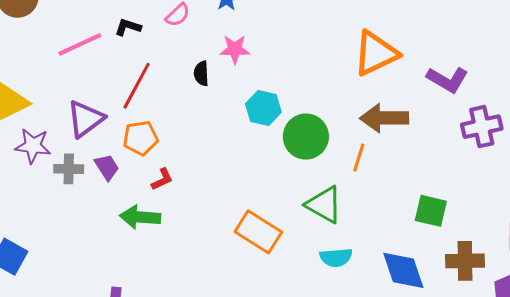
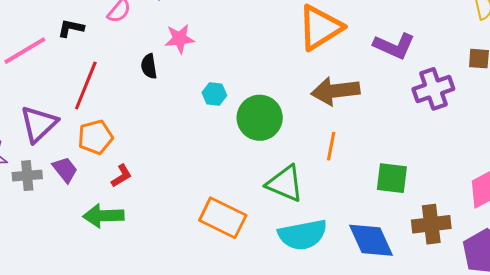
cyan hexagon: (263, 108) -> (214, 94), size x0.7
orange line: (359, 158) -> (331, 146), moved
cyan semicircle: (336, 257) -> (303, 235), size x1.5

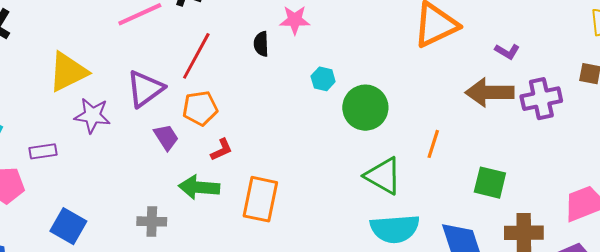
purple L-shape: (394, 46) -> (507, 51), size x0.6
brown arrow: (335, 91) -> (490, 92), moved
gray cross: (27, 176) -> (152, 221), moved
orange rectangle: (223, 218) -> (260, 199), moved, turned 69

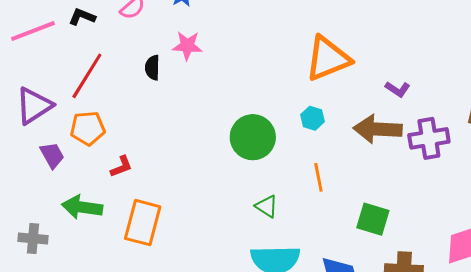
cyan hexagon: (323, 79) -> (313, 118), moved
orange line: (433, 144) -> (318, 177), turned -32
red L-shape: (221, 150) -> (121, 167), moved
green triangle: (383, 176) -> (267, 206), size x0.6

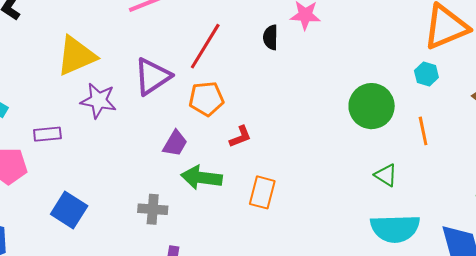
cyan hexagon: (313, 118) -> (426, 74), moved
purple trapezoid: (52, 155) -> (175, 143), moved, turned 60
orange line: (318, 177) -> (423, 131), moved
orange rectangle: (143, 223) -> (262, 192), size x0.7

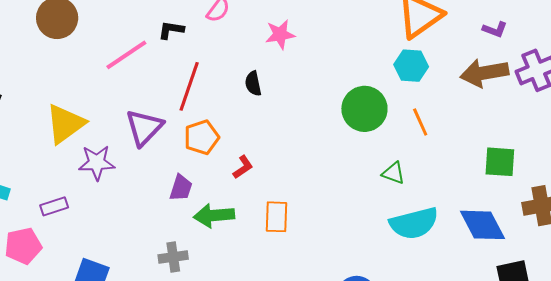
black semicircle: (271, 37) -> (253, 84), moved
cyan hexagon: (426, 74) -> (411, 66), size x1.4

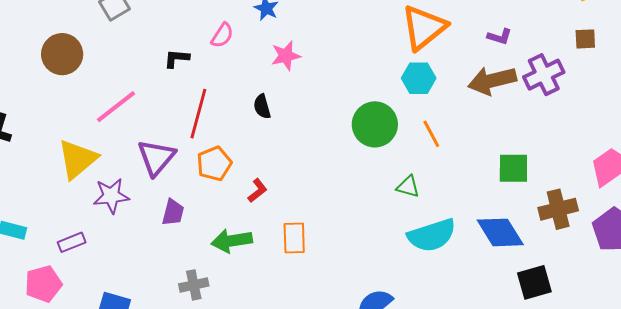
pink line: (126, 55) -> (116, 107), moved
purple trapezoid: (181, 188) -> (173, 212), moved

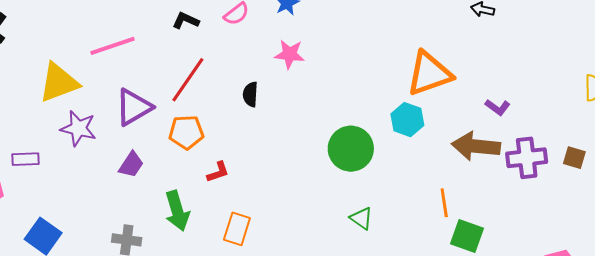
brown square: (585, 39) -> (574, 158), moved
orange line: (431, 134) -> (444, 203), moved
green arrow: (232, 241) -> (177, 211), turned -117

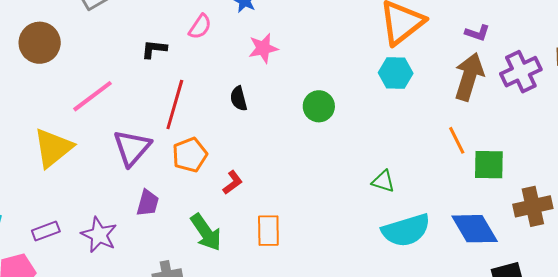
purple star: (78, 128) -> (99, 235), moved, turned 30
brown arrow: (476, 146) -> (469, 77), turned 120
green circle: (351, 149) -> (319, 106), moved, size x0.7

